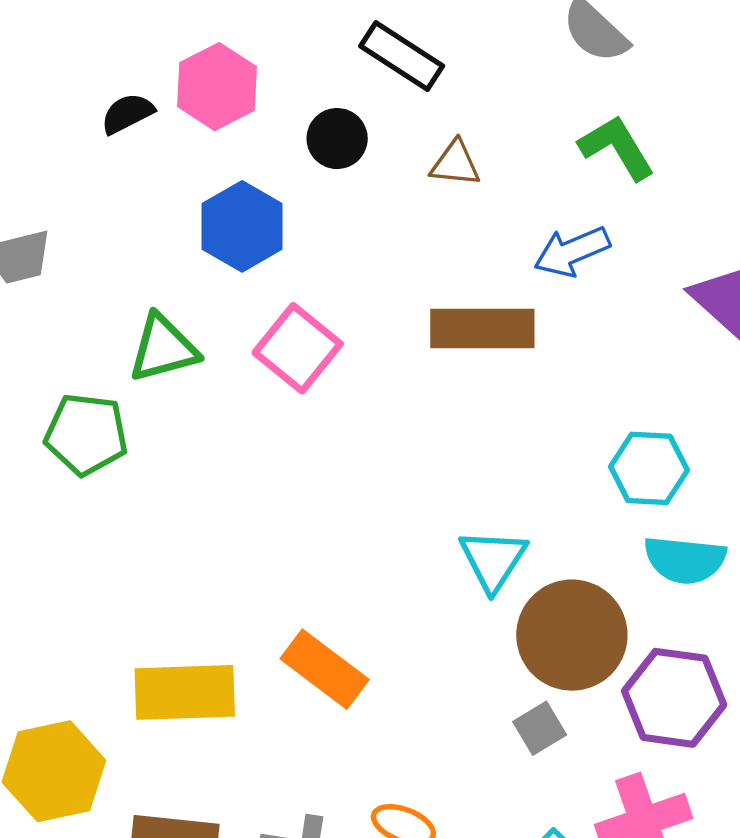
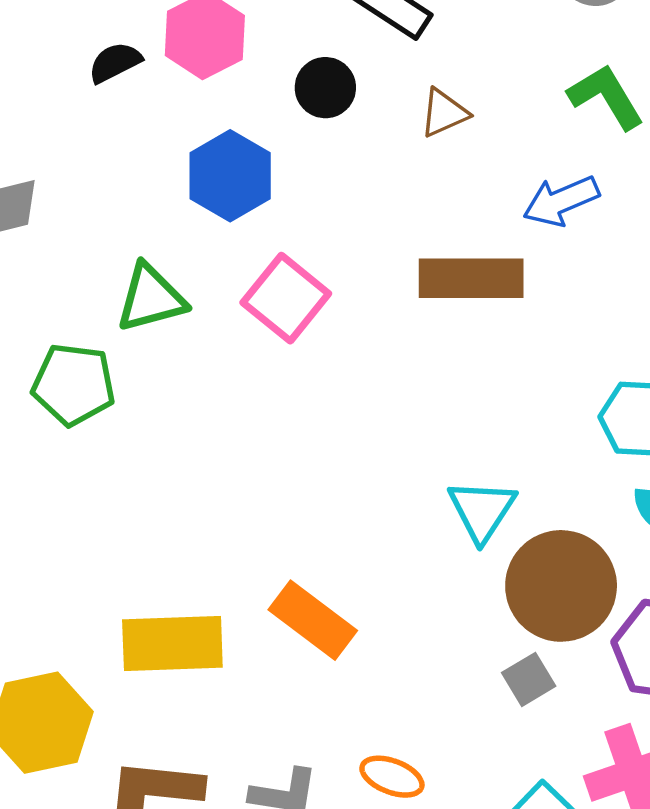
brown triangle: (455, 164) -> (444, 113), turned -30

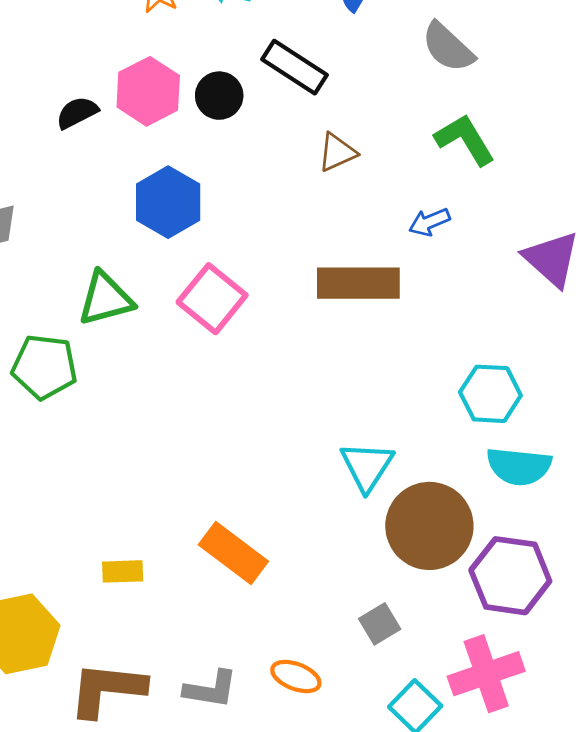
black circle: (325, 88) -> (219, 96), moved
blue arrow: (561, 201) -> (429, 222), size x0.7
yellow rectangle: (172, 643) -> (123, 571), size x0.5
gray square: (529, 679) -> (380, 624), moved

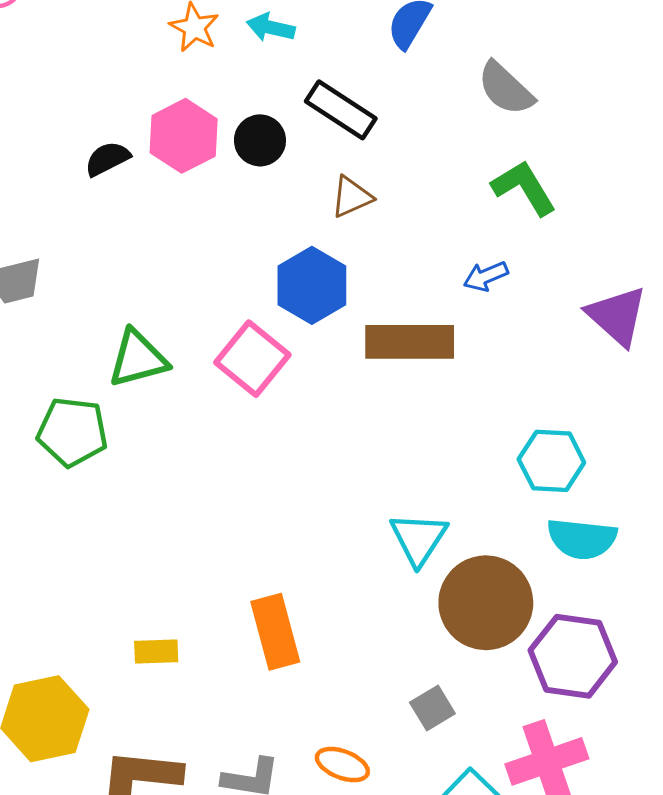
brown triangle: (337, 152) -> (352, 197), moved
blue hexagon: (168, 202) -> (312, 285), moved
orange rectangle: (233, 553) -> (275, 632), turned 38

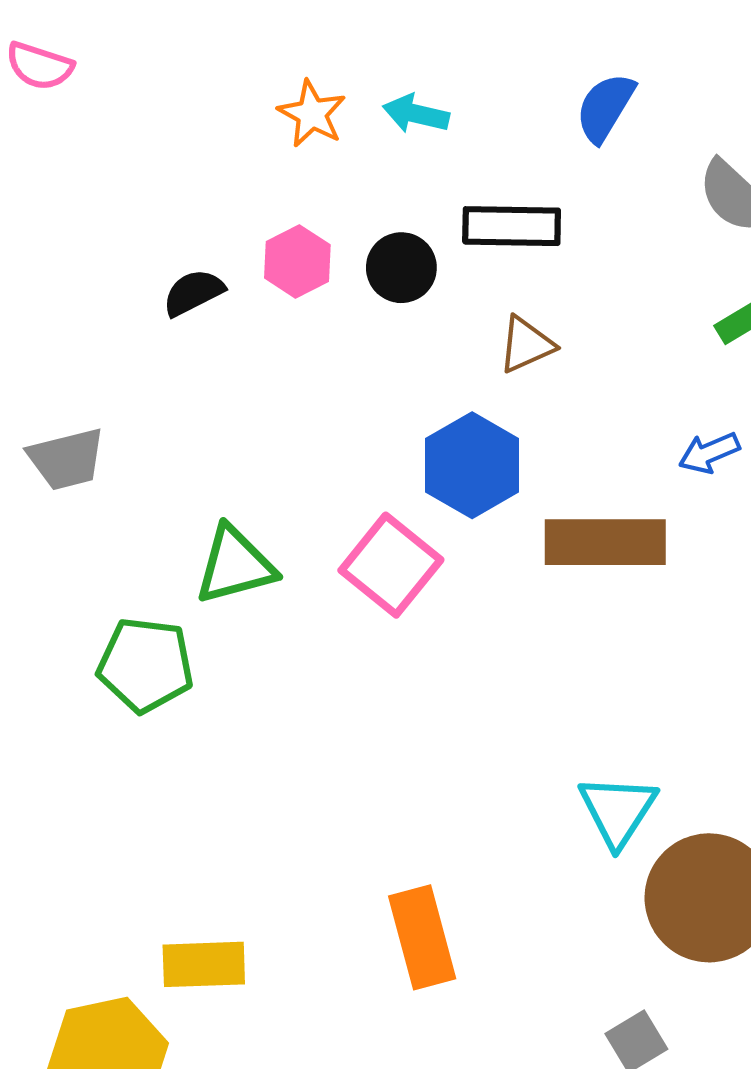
black rectangle: (341, 110) -> (512, 226), turned -32
pink hexagon: (184, 136) -> (297, 261), size x0.7
yellow rectangle: (156, 652) -> (204, 964), moved, size x1.4

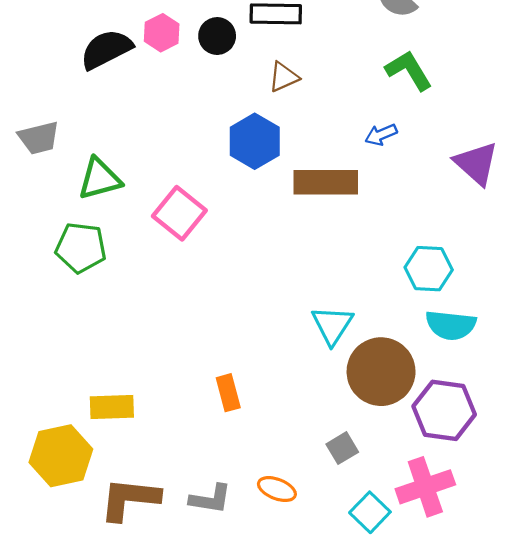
black semicircle: (193, 293) -> (106, 49), size x1.6
green triangle: (235, 565) -> (100, 179), moved
pink square: (391, 565) -> (179, 213), moved
orange rectangle: (422, 937) -> (228, 393), size x0.7

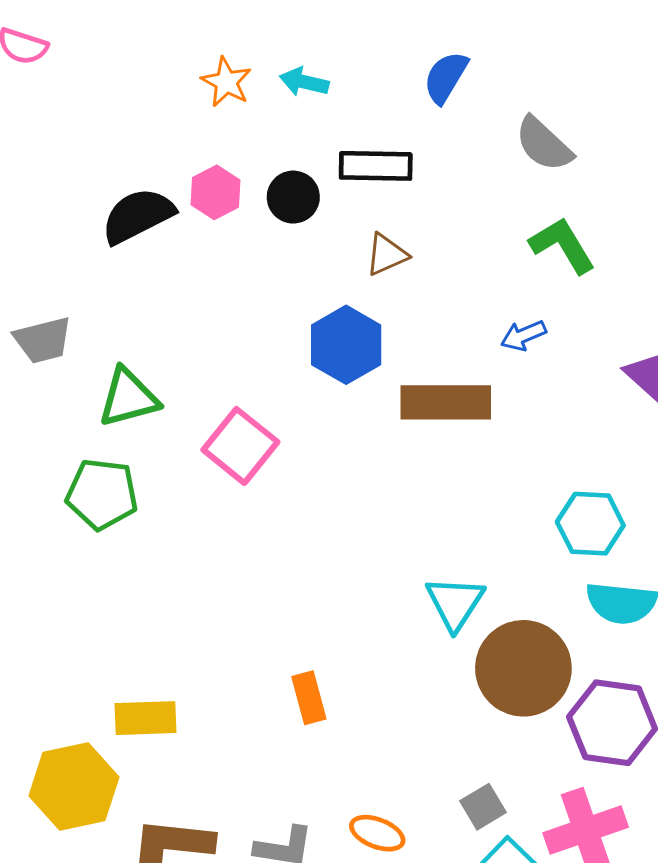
gray square: (342, 448) -> (483, 807), moved

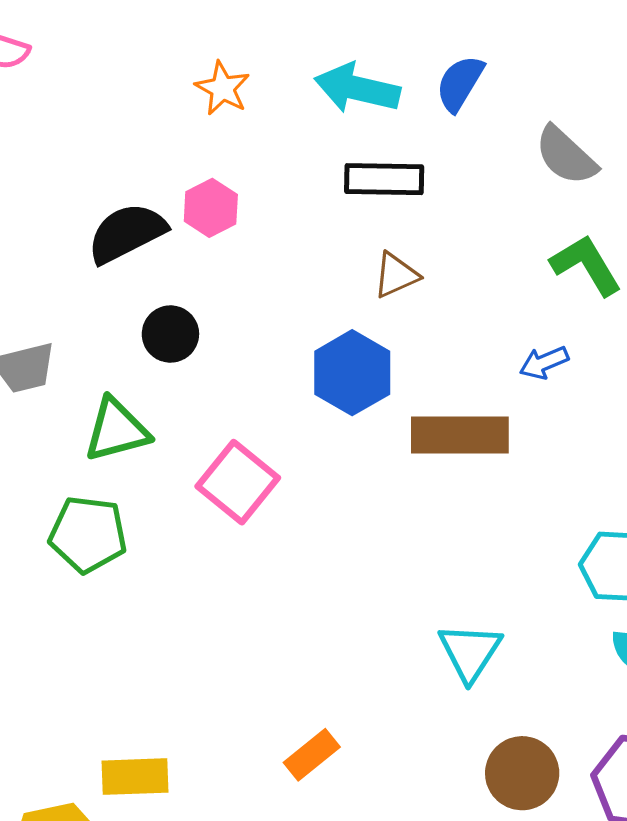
cyan arrow: (304, 82) -> (357, 88), moved, size x1.6
black circle: (293, 197) -> (170, 334), moved
brown circle: (523, 668) -> (522, 773), moved, size x0.7
orange rectangle: (309, 698) -> (312, 755), turned 66

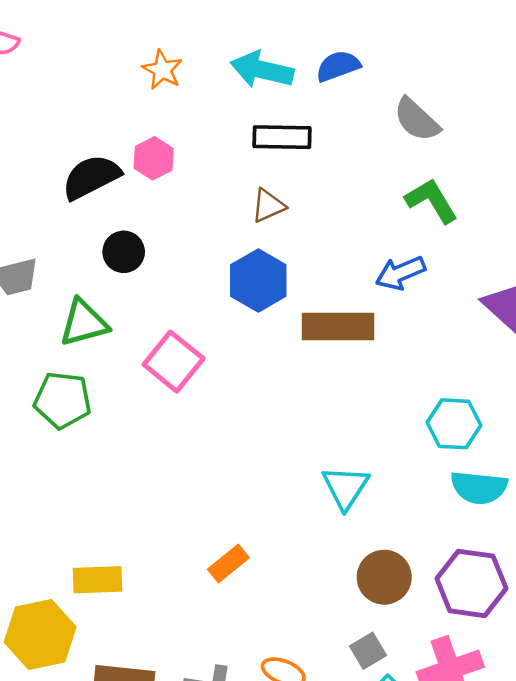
blue semicircle: (460, 83) -> (338, 66), turned 39
brown triangle: (396, 275) -> (268, 206), moved
blue arrow: (544, 363) -> (400, 273), size x1.4

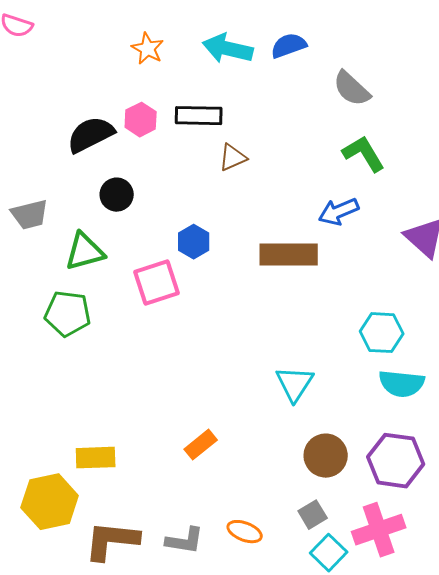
black rectangle: (282, 137) -> (199, 116), moved
blue hexagon: (258, 280) -> (194, 242), moved, size x0.7
pink square: (174, 362) -> (157, 283), turned 33

